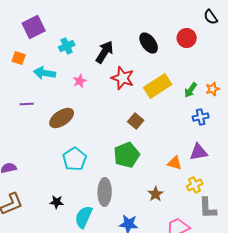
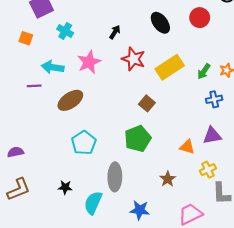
cyan cross: (67, 46) -> (65, 31), moved, turned -35
black arrow: (105, 52) -> (115, 32), size x0.6
cyan arrow: (45, 73) -> (53, 67), moved
pink star: (80, 81) -> (89, 62), size x1.6

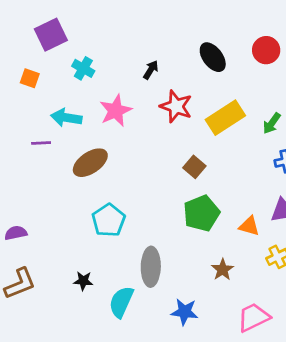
green pentagon: (138, 139) -> (201, 213), moved

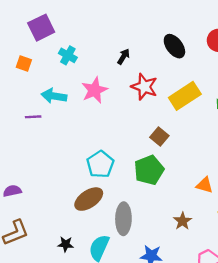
brown ellipse: (90, 163) -> (89, 199), moved
green pentagon: (201, 213) -> (149, 170), moved
cyan pentagon: (109, 220) -> (100, 164), moved
black star: (83, 281) -> (66, 244), moved

